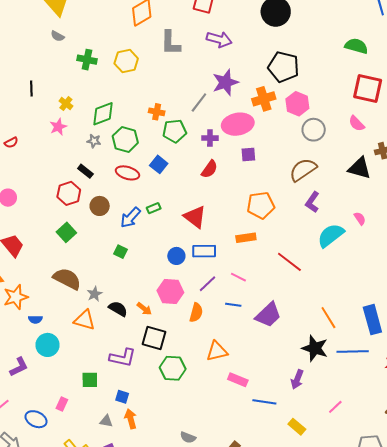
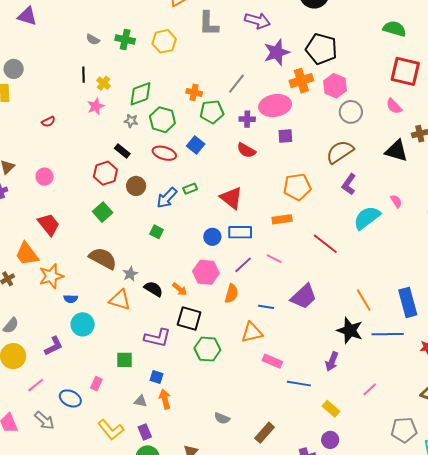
gray semicircle: (58, 36) -> (93, 39), moved
purple star: (225, 82) -> (277, 52), moved
black line: (31, 89) -> (83, 75), moved
red semicircle: (209, 169) -> (246, 150), turned 84
blue line: (233, 305) -> (266, 307), moved

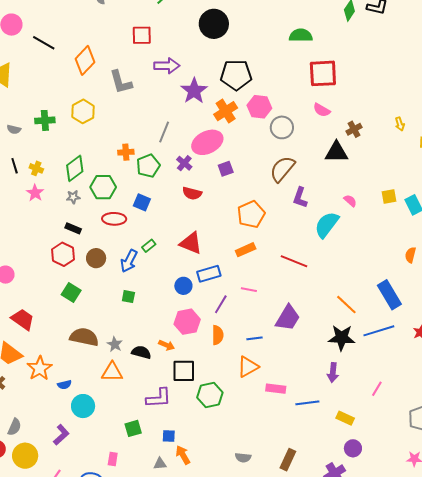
purple cross: (247, 119) -> (184, 163), turned -35

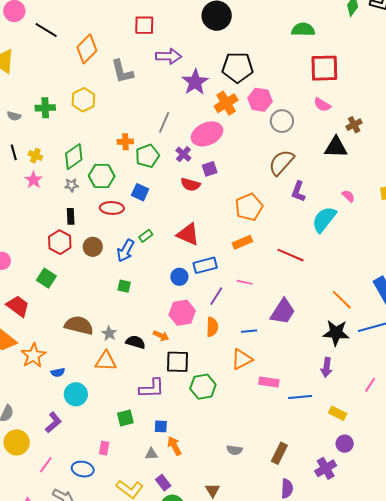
purple square: (226, 169) -> (210, 169), moved
black rectangle: (73, 228) -> (71, 216), turned 63
green square: (71, 292) -> (46, 278), moved

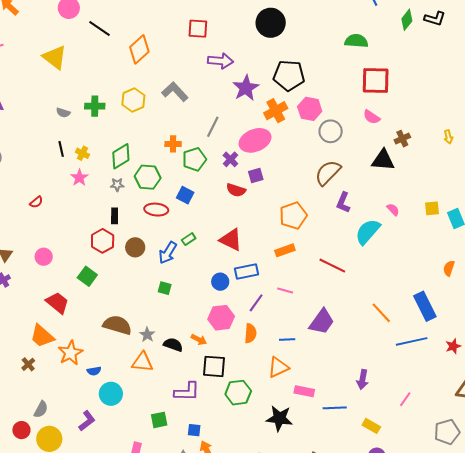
gray L-shape: (122, 71) -> (175, 92), moved, turned 148
black star: (336, 333) -> (279, 418), moved

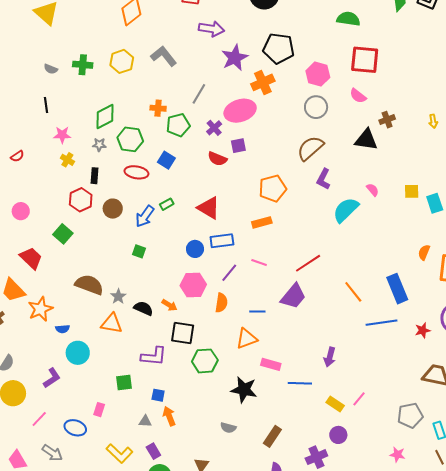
pink hexagon: (310, 109) -> (318, 74), moved
yellow cross: (82, 153) -> (67, 160), moved
pink star: (79, 178) -> (62, 135), turned 30
red line: (332, 266) -> (308, 263), moved, turned -64
pink line: (405, 399) -> (359, 399), moved

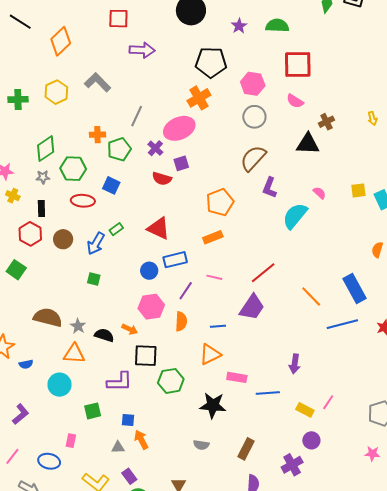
purple star: (235, 58) -> (239, 26), moved, size x0.6
cyan circle: (78, 353) -> (60, 385), moved

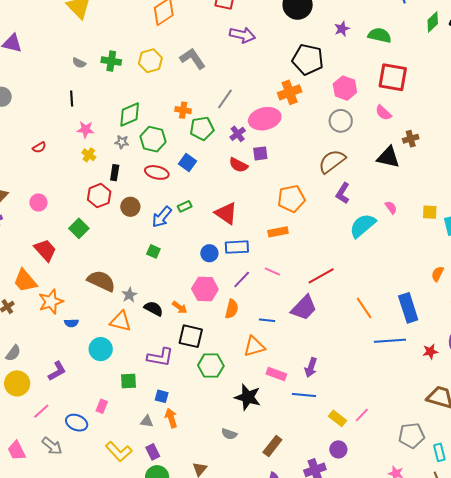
purple arrow: (295, 364) -> (311, 367), moved

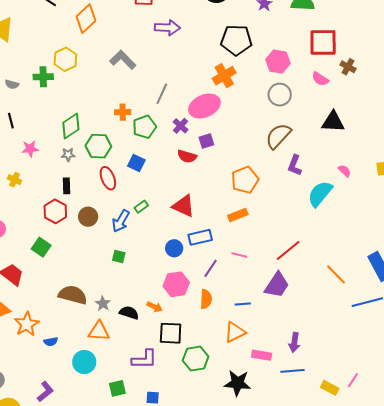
yellow hexagon: (150, 61) -> (65, 59), moved
brown cross: (411, 139) -> (348, 67), moved, turned -35
yellow cross: (89, 155) -> (14, 180), moved
red ellipse: (157, 172) -> (108, 178), turned 65

